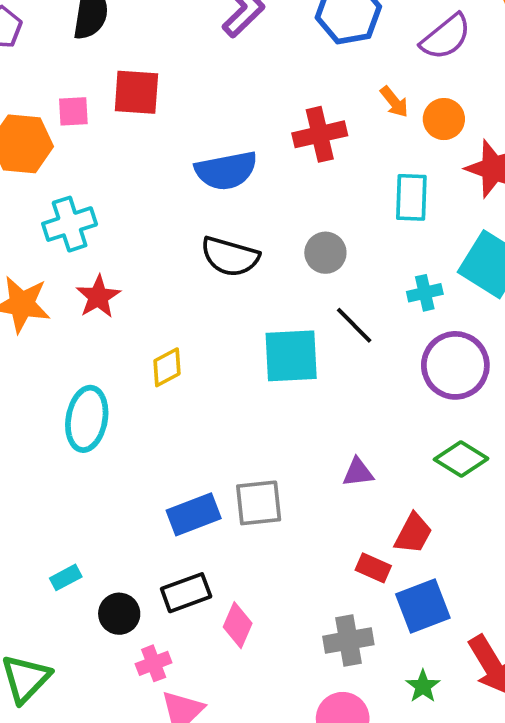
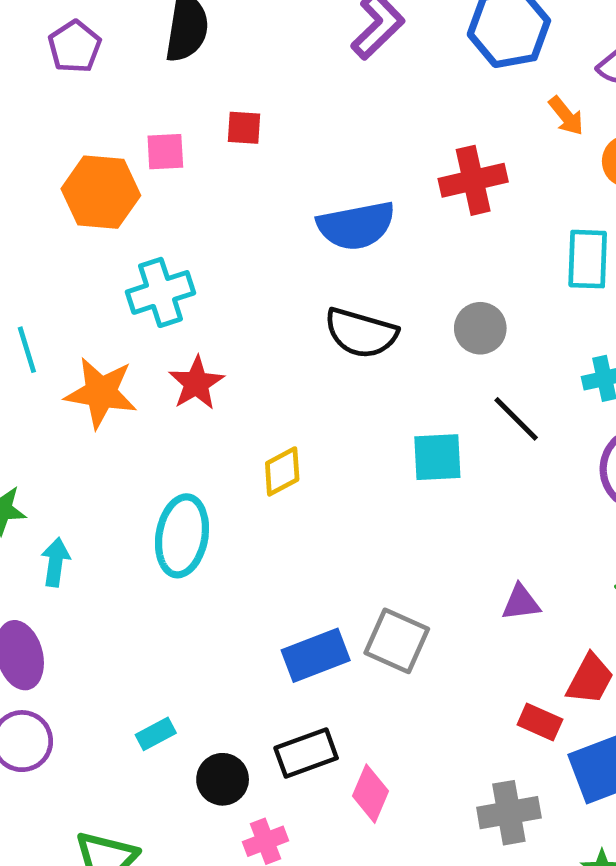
red square: (136, 92) -> (244, 128), size x0.6
orange arrow: (394, 102) -> (566, 116), moved
cyan square: (291, 356) -> (437, 457), size x0.7
gray square: (259, 503) -> (397, 641), turned 30

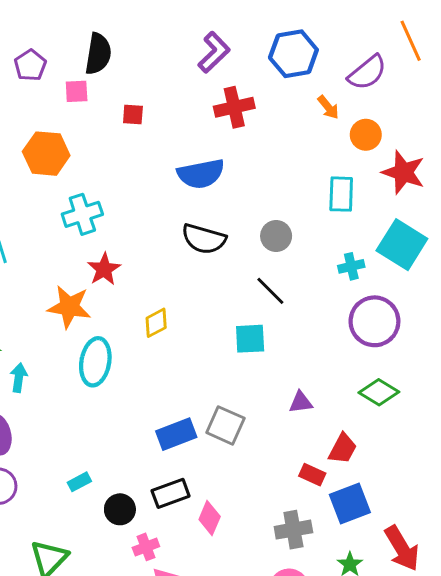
pink square: (165, 152) -> (77, 91), moved
red cross: (473, 180) -> (234, 107), moved
orange star: (101, 393) -> (69, 307), moved
black line: (516, 419) -> (270, 291), moved
cyan square: (437, 457) -> (250, 339), moved

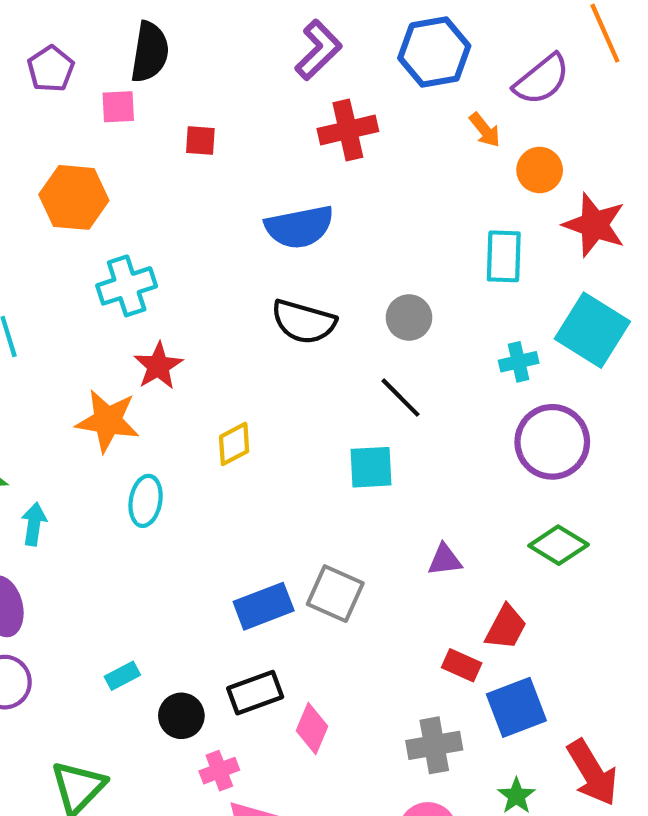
cyan ellipse: (95, 362) -> (146, 501), size x0.7

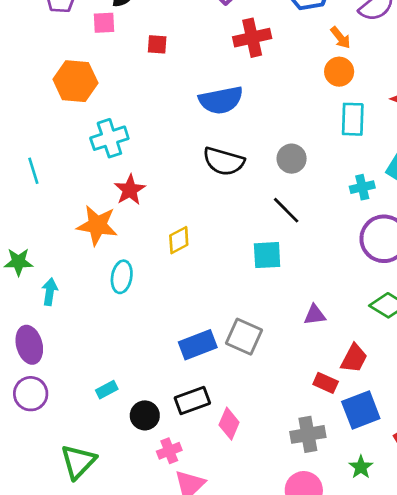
orange circle: (540, 170) -> (339, 72), moved

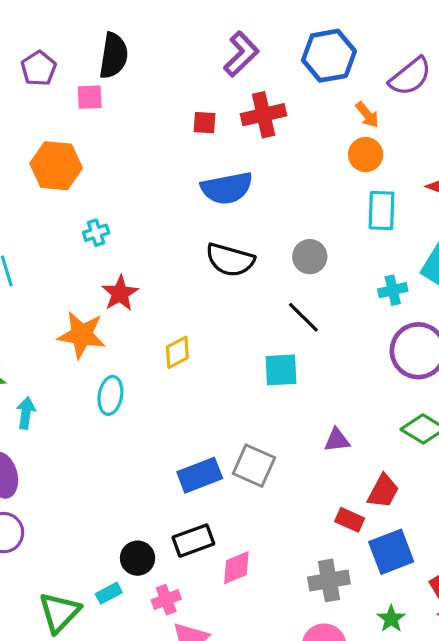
red square: (157, 44) -> (205, 123), moved
cyan cross: (109, 138) -> (96, 233), size x0.6
cyan rectangle: (107, 390) -> (109, 593), moved
pink diamond: (229, 424) -> (236, 568), turned 44

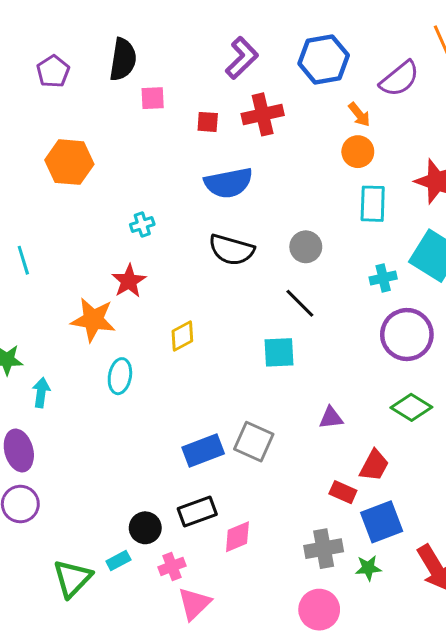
pink square: (90, 97) -> (153, 98), moved
cyan cross: (96, 233) -> (142, 225), moved
green star: (391, 619) -> (368, 568), moved, turned 30

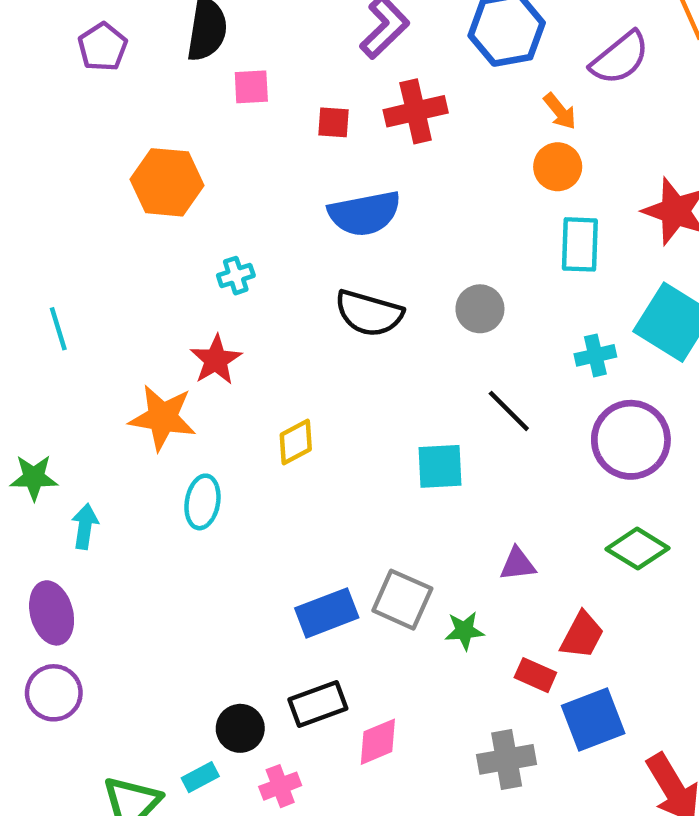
orange hexagon: (69, 162) -> (167, 182), moved
black line: (300, 303) -> (509, 411), moved
green star: (368, 568) -> (464, 631), moved

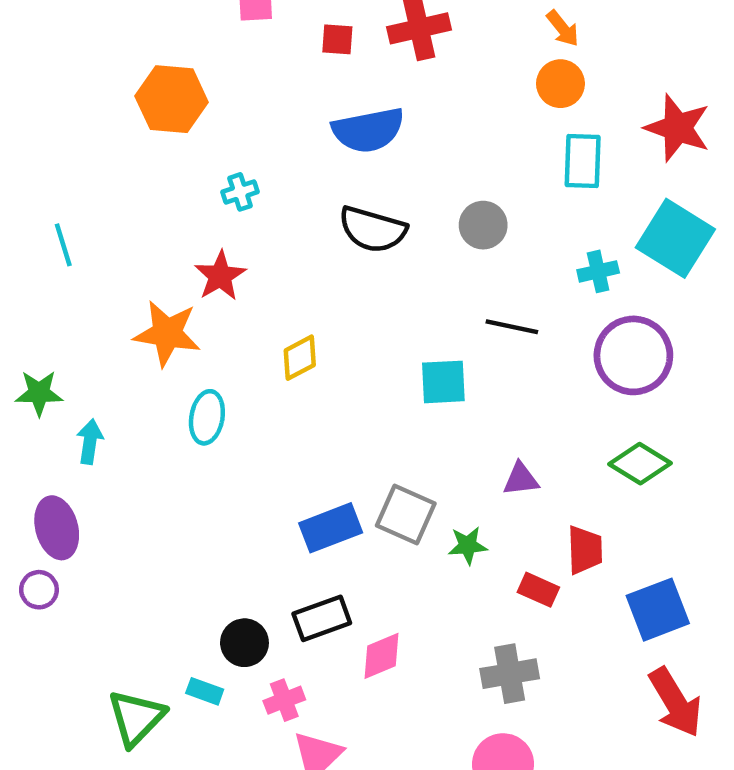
black line: (509, 411) -> (512, 327), turned -33
red trapezoid: (582, 635) -> (585, 550), turned -30
purple circle: (54, 693) -> (39, 590), moved, size x0.7
blue square: (593, 719) -> (658, 610), moved
cyan rectangle: (200, 777) -> (205, 691), turned 48

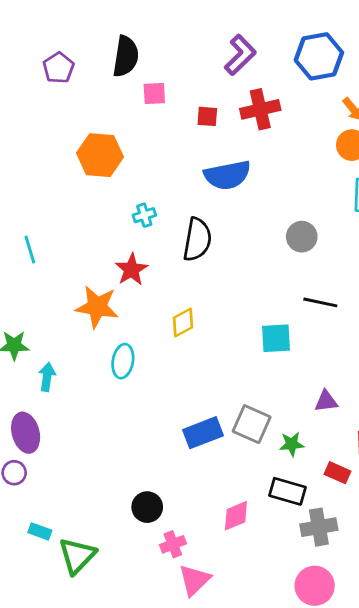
black semicircle: (373, 229) -> (197, 239), moved, turned -96
black rectangle: (322, 618) -> (287, 491), moved, turned 36
cyan rectangle: (205, 691) -> (40, 531), moved

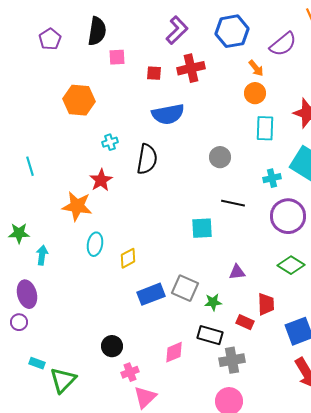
yellow diamond: (183, 322) -> (128, 258), moved

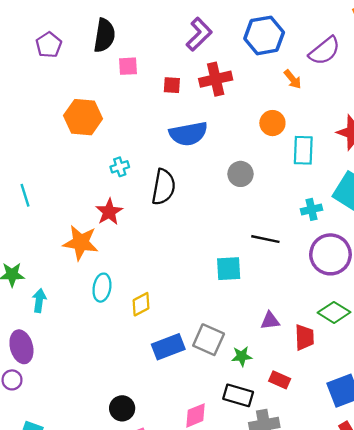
orange circle: (255, 93) -> (272, 123), moved
gray circle: (220, 157) -> (240, 174), moved
red trapezoid: (266, 304) -> (304, 337), moved

